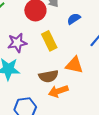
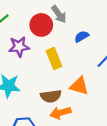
purple star: (17, 43) -> (19, 47), moved

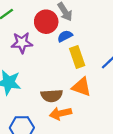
blue semicircle: (82, 36) -> (65, 36), moved
yellow rectangle: (54, 58) -> (77, 57), moved

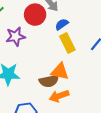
blue semicircle: (65, 36) -> (62, 24), moved
orange triangle: (82, 87) -> (60, 71), moved

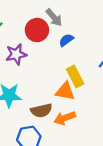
yellow rectangle: (67, 43) -> (75, 77), moved
brown semicircle: (49, 81) -> (41, 111), moved

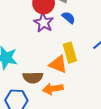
blue semicircle: (66, 40) -> (69, 18), turned 64
purple star: (16, 54) -> (44, 23), moved, turned 30

